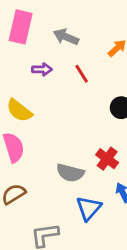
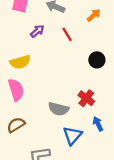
purple arrow: (42, 69) -> (37, 31), turned -40
yellow semicircle: (19, 110) -> (20, 62), turned -54

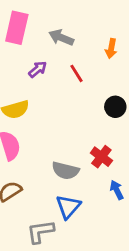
orange arrow: (94, 15) -> (111, 49), turned 144
blue triangle: (72, 136) -> (68, 207), moved

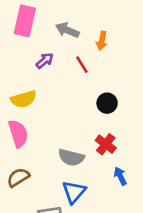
orange arrow: (111, 49) -> (102, 41), moved
black circle: (115, 107) -> (107, 103), moved

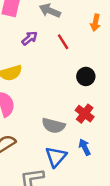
orange arrow: (102, 41) -> (95, 23), moved
blue arrow: (120, 176) -> (85, 147), moved

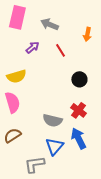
blue arrow: (85, 147) -> (78, 138), size x1.5

